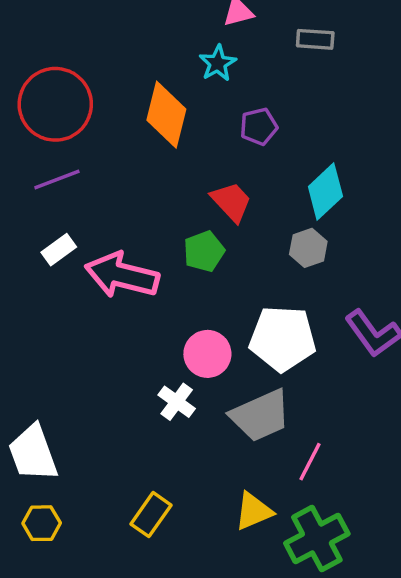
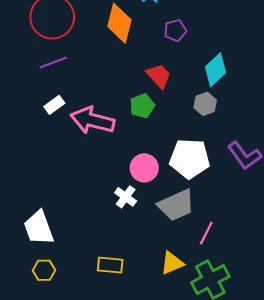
yellow rectangle: (151, 515) -> (110, 265), turned 60

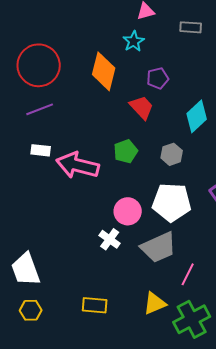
red trapezoid: (159, 76) -> (142, 107), moved
gray hexagon: (205, 104) -> (172, 154), moved
white rectangle: (54, 105) -> (41, 150), turned 42

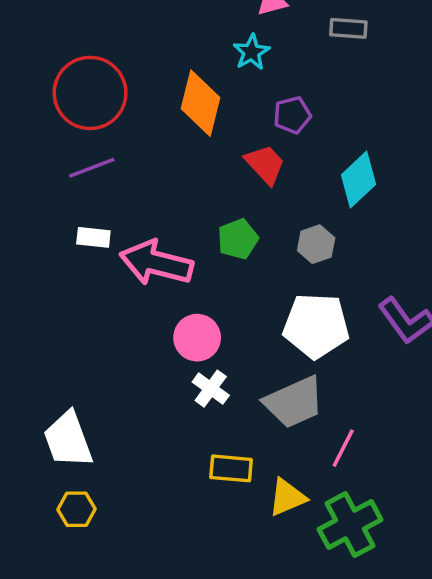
pink circle: (128, 211) -> (197, 338), moved
yellow rectangle: (95, 305) -> (231, 468), moved

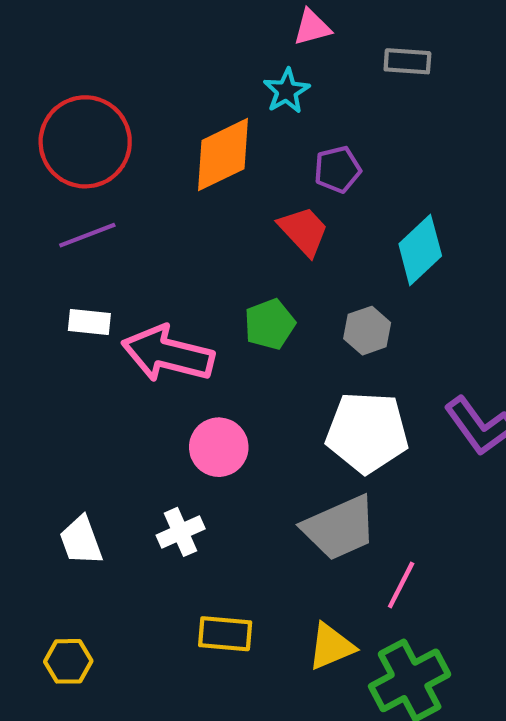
orange diamond: (201, 103) -> (223, 155), turned 50
white cross: (211, 389) -> (181, 532), moved, turned 30
white trapezoid: (68, 440) -> (81, 540), moved, size x0.7
yellow rectangle: (231, 468) -> (225, 634), moved

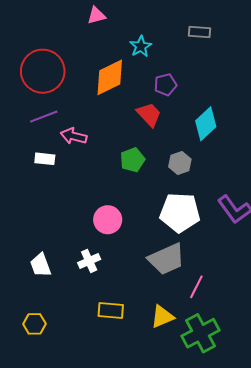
pink triangle: (312, 27) -> (96, 15), moved
pink arrow: (168, 354) -> (74, 136), moved, size x0.6

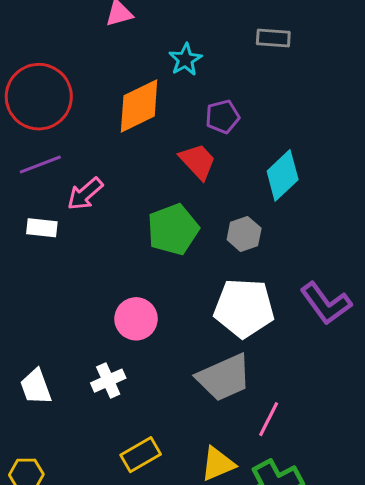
pink arrow: (74, 136) -> (85, 194), turned -55
green pentagon: (132, 160) -> (173, 229), size x1.4
yellow rectangle: (111, 310) -> (141, 455), turned -35

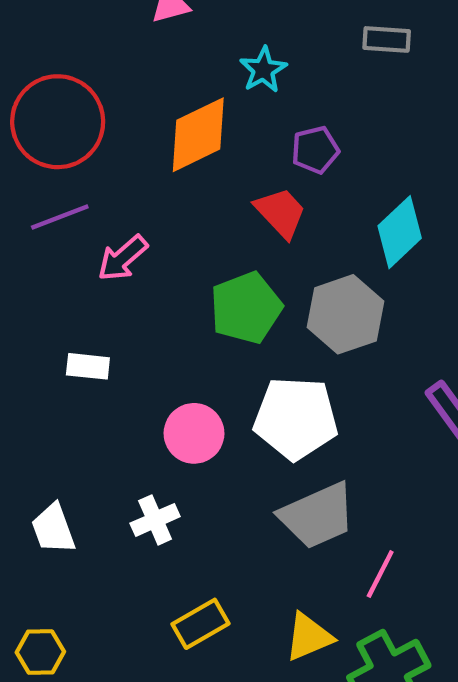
white rectangle: (42, 228) -> (88, 366), moved
gray hexagon: (244, 234) -> (346, 314), size x1.6
white pentagon: (244, 308) -> (296, 418), moved

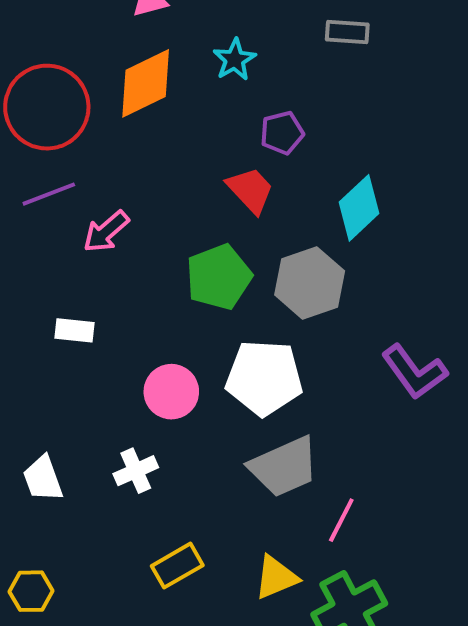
orange diamond: (198, 135) -> (146, 83), moved

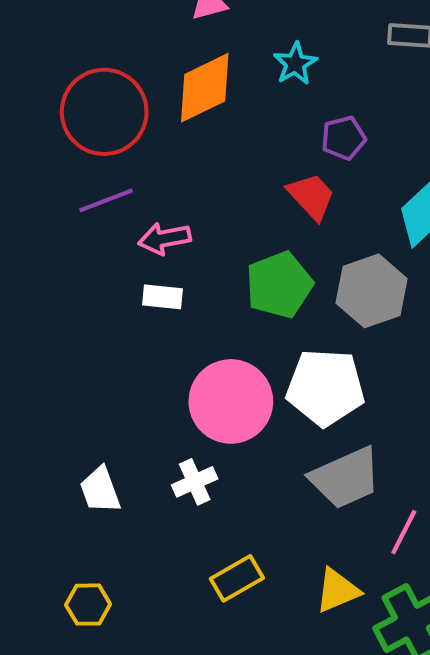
pink arrow: (106, 232) -> (164, 239), turned 30
white rectangle: (74, 330) -> (162, 297), moved
pink circle: (171, 392) -> (231, 401), size x1.5

